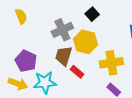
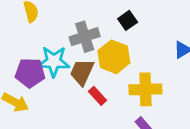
purple pentagon: (26, 61) -> (30, 73), turned -30
cyan star: (45, 82) -> (54, 61), moved

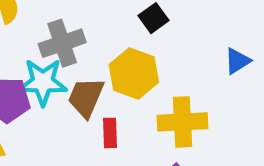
gray cross: (85, 37) -> (62, 43), moved
red rectangle: (97, 96) -> (110, 133), turned 42

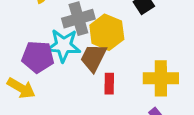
yellow hexagon: (134, 73) -> (107, 32), moved

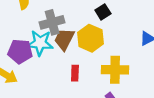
yellow hexagon: (107, 32) -> (90, 38), moved
brown trapezoid: (93, 58) -> (64, 39), moved

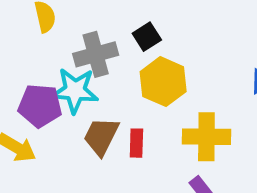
black square: (103, 12) -> (147, 37), moved
brown trapezoid: (64, 39) -> (101, 136), moved

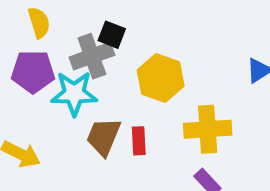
black square: (147, 37) -> (112, 35), moved, turned -32
purple pentagon: (40, 106) -> (33, 72), moved

